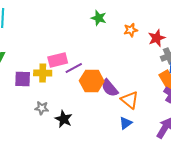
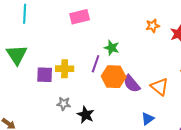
green star: (99, 18) -> (112, 48), moved
pink rectangle: (58, 60) -> (80, 17), moved
purple line: (74, 68) -> (96, 64), turned -42
orange triangle: (130, 100) -> (160, 87), moved

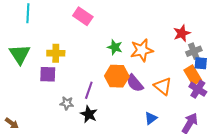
pink rectangle: (80, 17) -> (83, 16), turned 48
orange star: (153, 26) -> (142, 50), moved, size x1.6
purple line: (96, 64) -> (89, 90), moved
yellow cross: (65, 69) -> (56, 53), moved

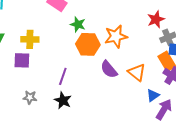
green star: (115, 47) -> (78, 24), moved
orange hexagon: (117, 76) -> (88, 44), moved
gray star: (67, 103) -> (30, 97), moved
blue triangle: (151, 118) -> (153, 95), moved

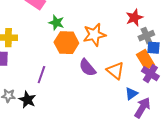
black star: (63, 100) -> (27, 100), moved

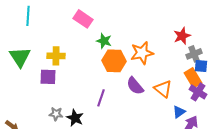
purple line: (41, 75) -> (101, 98), moved

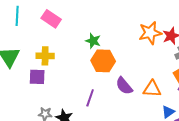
pink rectangle: (83, 19) -> (51, 19), moved
orange star: (142, 53) -> (150, 33), moved
orange triangle: (163, 89) -> (152, 89), turned -36

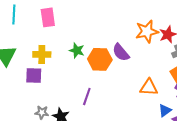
pink rectangle: (51, 19) -> (48, 17), turned 48
green star: (93, 41) -> (77, 50), moved
purple semicircle: (124, 86) -> (121, 52), moved

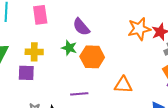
purple semicircle: (121, 52) -> (81, 27), moved
orange triangle: (149, 87) -> (123, 85), moved
purple line: (87, 96) -> (79, 94), turned 66

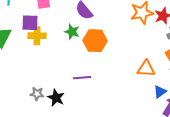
purple square: (26, 73) -> (30, 23), moved
orange triangle: (123, 85) -> (146, 69), moved

